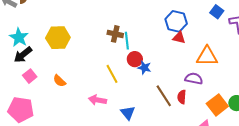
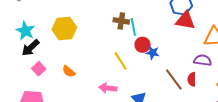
red triangle: (179, 38) -> (185, 20), size x1.5

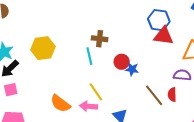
cyan line: (133, 27) -> (89, 56), moved
yellow line: (121, 61) -> (96, 92), moved
pink square: (39, 69) -> (11, 90), moved, turned 32
orange semicircle: (69, 71) -> (60, 103), moved, size x1.5

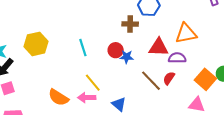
red triangle: (164, 36) -> (159, 47), moved
brown cross: (100, 39) -> (130, 24), moved
red semicircle: (172, 95) -> (169, 78), turned 40

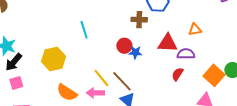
orange triangle: (186, 33) -> (195, 30), size x0.6
yellow hexagon: (36, 44) -> (54, 59), moved
cyan line: (83, 48) -> (84, 30), moved
brown line: (151, 81) -> (122, 81), moved

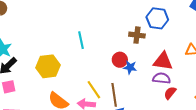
purple semicircle: (186, 54) -> (162, 78), moved
brown line: (122, 81) -> (114, 95), turned 30

